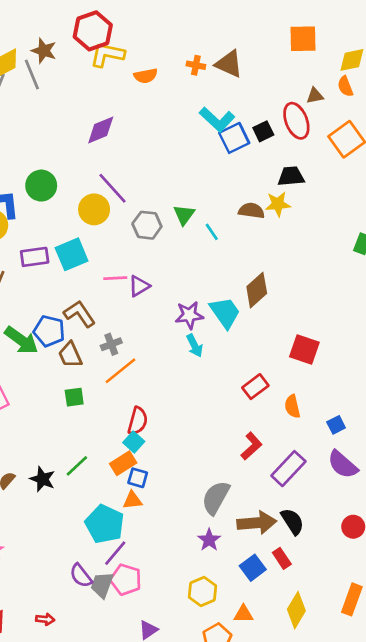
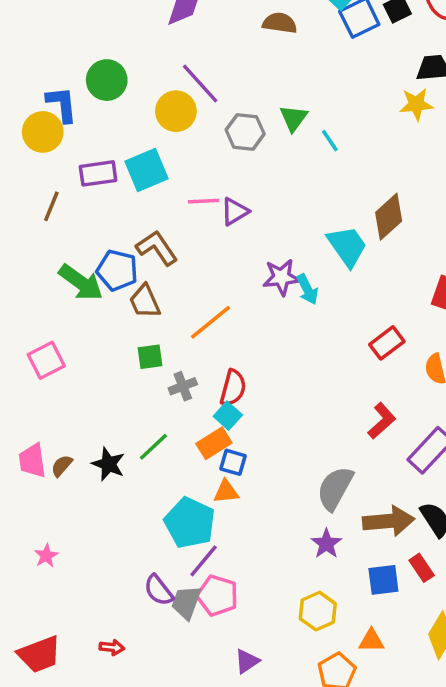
brown semicircle: (251, 211) -> (280, 23), moved
purple star: (189, 315) -> (281, 277), moved
gray cross: (111, 344) -> (183, 386), moved
blue square: (253, 568) -> (383, 580), turned 30

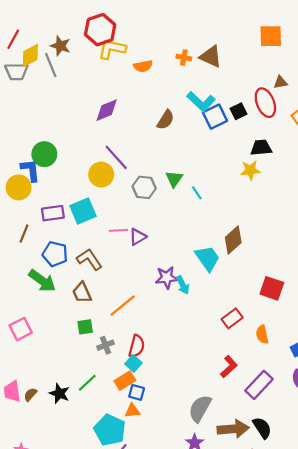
brown semicircle: (280, 23) -> (166, 120), turned 114
green circle: (107, 80) -> (44, 154), moved
blue pentagon: (117, 270) -> (55, 254), moved

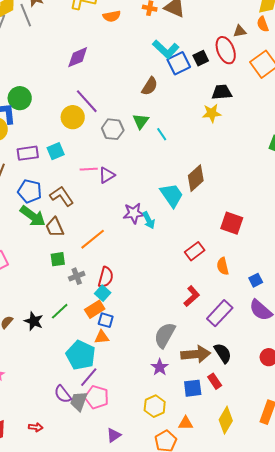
brown semicircle: (166, 120) -> (150, 86), moved
cyan square: (83, 211) -> (56, 151), size x0.7
green arrow: (42, 281) -> (33, 216), moved

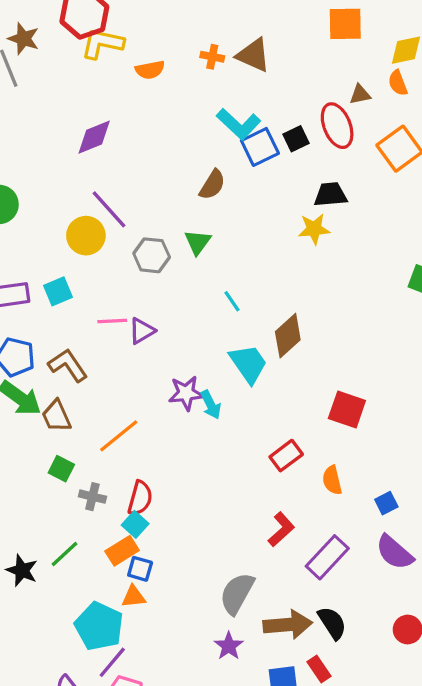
cyan line: (162, 134) -> (232, 301), moved
green square: (58, 259) -> (61, 469), turned 35
gray cross: (77, 276) -> (92, 497), turned 35

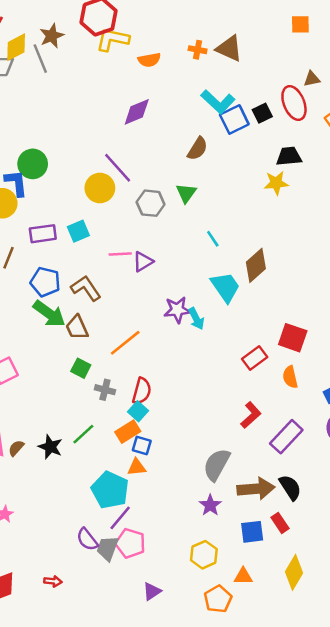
orange square: (345, 24) -> (300, 24), size x0.7
brown star: (24, 39) -> (52, 36), turned 30
purple diamond: (94, 137) -> (137, 112), moved
red square: (347, 410) -> (293, 338), moved

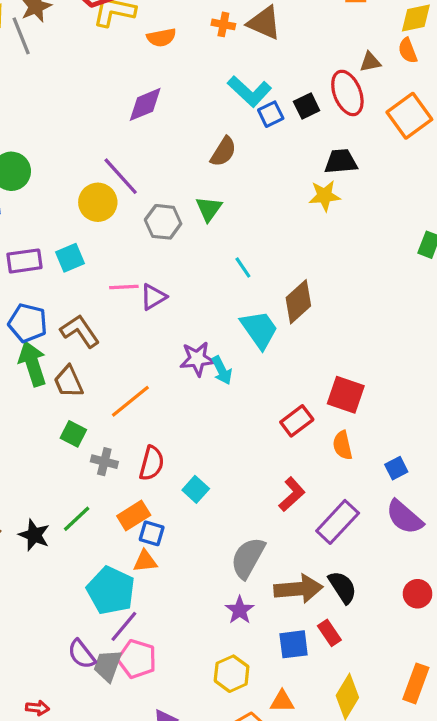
blue square: (234, 120) -> (271, 114), size x0.7
green arrow: (49, 314) -> (33, 364), turned -144
cyan square: (138, 411) -> (196, 489), moved

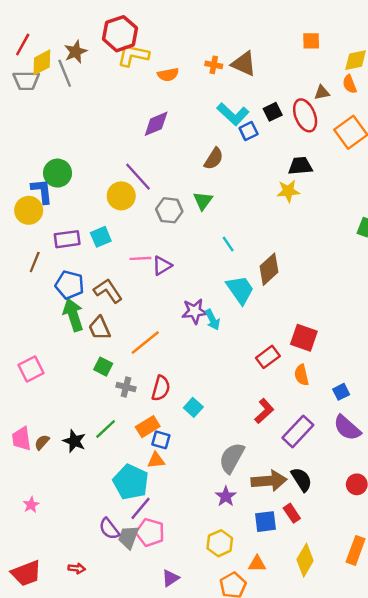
black square: (307, 106) -> (273, 112), moved

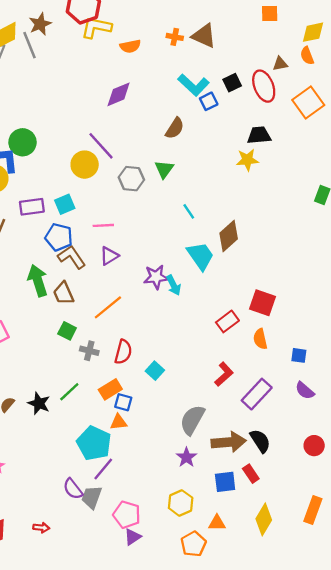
purple triangle: (162, 266) -> (109, 256), moved
blue pentagon: (70, 285) -> (59, 237), moved
blue square: (341, 392) -> (299, 355), turned 35
purple semicircle: (347, 428) -> (305, 391), size x0.7
pink pentagon: (150, 532) -> (127, 515), moved

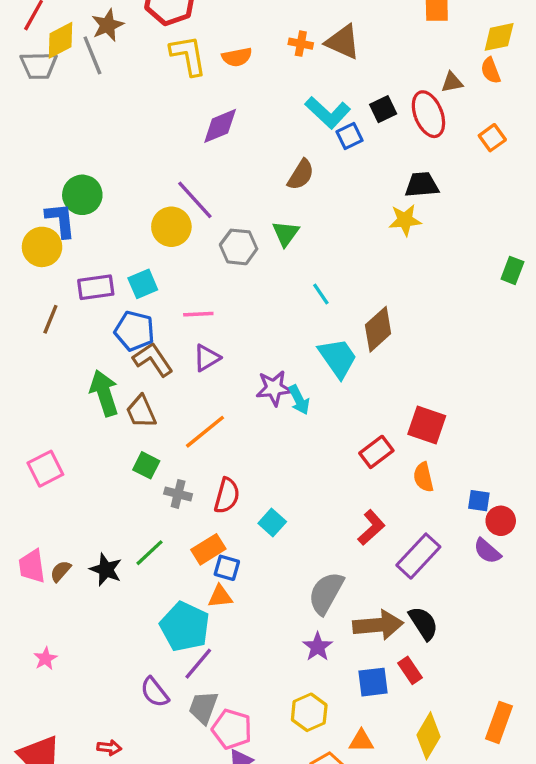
yellow L-shape: (96, 28) -> (188, 55), moved, turned 68
orange square: (308, 102) -> (492, 138), size x0.6
red circle: (314, 446) -> (501, 521), moved
gray trapezoid: (92, 497) -> (203, 707), moved

